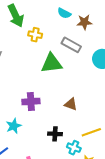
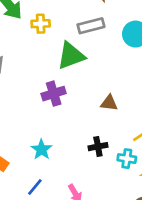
gray rectangle: (71, 45) -> (91, 26), turned -30
purple cross: (31, 101) -> (54, 94), moved

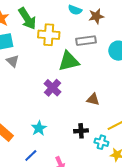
yellow cross: (41, 24) -> (49, 35), size x1.5
purple cross: (54, 94) -> (53, 88), turned -36

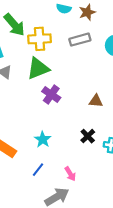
green triangle: (69, 61) -> (38, 68), moved
black cross: (81, 131) -> (88, 136), turned -32

